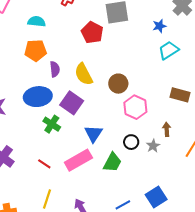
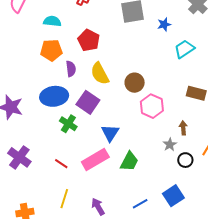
blue star: (159, 26) -> (164, 24), moved
red pentagon: (92, 33) -> (89, 40), moved
black circle: (131, 142) -> (185, 160), moved

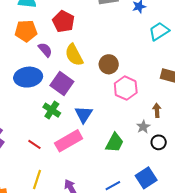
purple semicircle: (71, 69) -> (45, 50), turned -35
green cross: (68, 124) -> (52, 110), moved
green trapezoid: (129, 161) -> (115, 143), moved

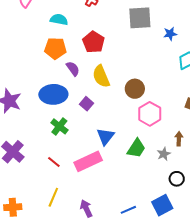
purple square: (62, 83) -> (87, 104), size x0.6
green cross: (52, 110) -> (59, 126), moved
black circle: (159, 142) -> (177, 179), moved
green trapezoid: (115, 143) -> (136, 148), moved

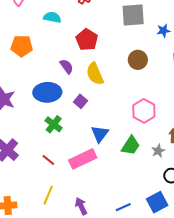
orange pentagon: (55, 48) -> (22, 46), moved
brown circle: (135, 89) -> (138, 60), moved

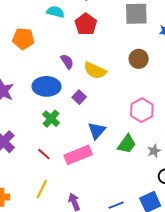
red pentagon: (87, 40) -> (86, 24), moved
yellow semicircle: (95, 74) -> (95, 70), turned -45

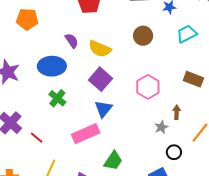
purple square: (79, 97) -> (100, 79), moved, size x1.6
green trapezoid: (127, 144) -> (113, 161), moved
red line: (44, 154) -> (37, 138), moved

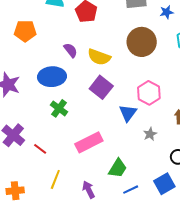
brown circle: (143, 36) -> (142, 42), size x1.5
blue triangle: (103, 109) -> (128, 113), moved
gray star: (161, 127) -> (150, 134), moved

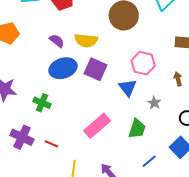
blue ellipse: (52, 77) -> (63, 68), moved
green cross: (59, 108) -> (42, 103), moved
green trapezoid: (118, 168) -> (137, 129), moved

